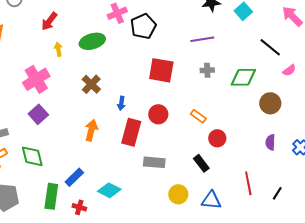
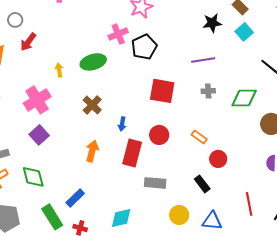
red arrow: (49, 21) -> (28, 42), moved
cyan diamond: (109, 190) -> (121, 218), moved, turned -40
green rectangle: (51, 196) -> (52, 217), turned -40

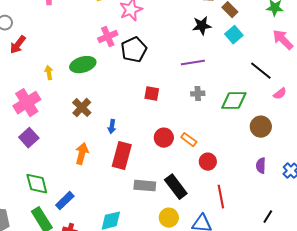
red square: (162, 91) -> (152, 94), size x0.6
red circle: (159, 135) -> (164, 138), moved
green diamond: (33, 177) -> (37, 184), moved
black rectangle: (202, 184) -> (176, 187), moved, size x1.4
red line: (249, 204) -> (221, 197), moved

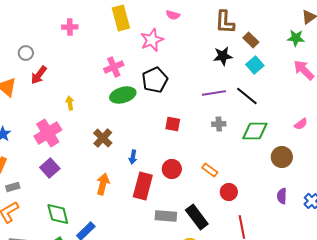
pink cross: (108, 37) -> (114, 67), moved
green ellipse: (83, 65) -> (123, 95), moved
black line: (261, 71) -> (247, 96), moved
red circle: (164, 138) -> (172, 169), moved

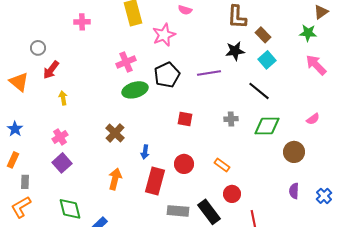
purple line: (214, 93) -> (209, 73), moved
yellow arrow: (70, 103) -> (63, 98), moved
pink cross: (48, 133) -> (60, 137), moved, size x0.6
gray rectangle: (13, 187) -> (25, 182), turned -72
red circle: (229, 192) -> (232, 194), moved

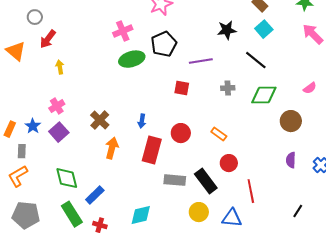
black star: (235, 51) -> (227, 30), moved
purple line: (209, 73) -> (201, 61), moved
blue star: (15, 129) -> (33, 126), moved
brown cross: (115, 133) -> (100, 120), moved

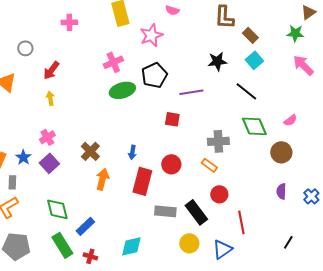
red arrow: (48, 39) -> (51, 70), moved
gray cross: (228, 88) -> (218, 141), moved, size x1.5
pink semicircle: (310, 88) -> (290, 120), moved
green diamond: (264, 95) -> (254, 126), turned 68
blue triangle: (232, 218) -> (222, 249), turned -40

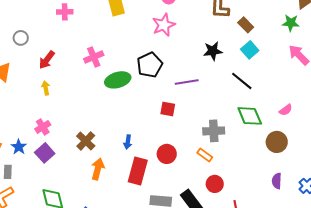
pink star: (151, 35) -> (164, 25), moved
pink cross: (113, 62) -> (94, 57), moved

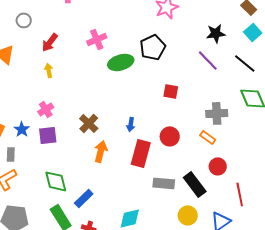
purple line: (187, 82) -> (208, 60), moved, turned 55
purple square: (45, 153) -> (48, 135), turned 36

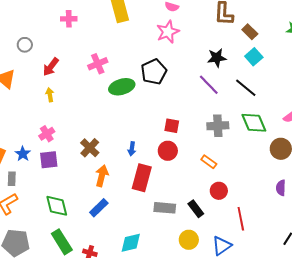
red square: (171, 91) -> (172, 126), moved
gray cross: (217, 113) -> (218, 126), moved
red circle: (170, 136) -> (168, 151), moved
black rectangle: (195, 184) -> (196, 209), size x0.7
blue rectangle: (84, 198) -> (99, 208), moved

